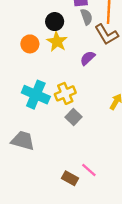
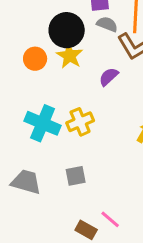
gray semicircle: (86, 17) -> (107, 24), turned -49
black circle: (55, 22) -> (67, 30), size x1.5
gray square: (73, 117) -> (76, 176), moved, turned 35

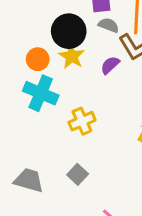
purple semicircle: (109, 77) -> (110, 65), moved
cyan cross: (43, 123) -> (41, 93), moved
gray square: (76, 176) -> (78, 174), turned -36

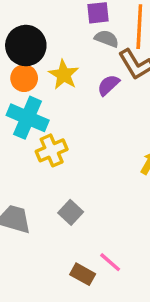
black circle: (69, 31) -> (26, 46), moved
yellow cross: (82, 121) -> (52, 150), moved

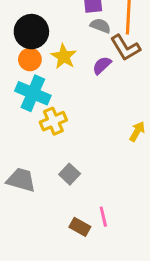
pink line: (110, 262) -> (103, 217), turned 36

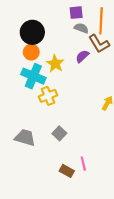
yellow star: (64, 57) -> (55, 64), moved

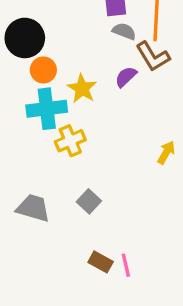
black circle: (32, 32) -> (25, 38), moved
cyan cross: (33, 76) -> (47, 109), turned -30
pink line: (83, 164) -> (126, 265), moved

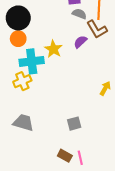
orange circle: (43, 70) -> (18, 39), moved
yellow cross: (70, 141) -> (22, 81), moved
gray square: (89, 201) -> (74, 124), moved, turned 32

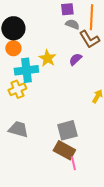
purple semicircle: (80, 42) -> (75, 59), moved
gray square: (74, 124) -> (67, 130), size x1.5
brown rectangle: (65, 156) -> (64, 150), moved, size x1.5

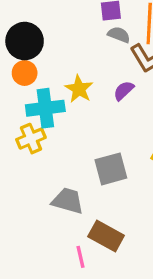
gray trapezoid: (18, 129) -> (68, 201), moved
gray square: (67, 130) -> (111, 169), moved
pink line: (73, 163) -> (81, 257), moved

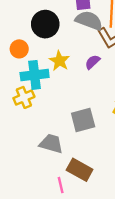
gray semicircle: (119, 35) -> (89, 21), size x1.6
black circle: (25, 41) -> (45, 24), moved

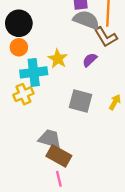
black circle: (45, 24) -> (19, 23), moved
gray square: (83, 120) -> (81, 101), moved, turned 30
brown rectangle: (80, 170) -> (59, 156), moved

